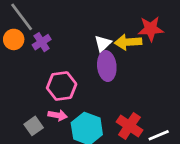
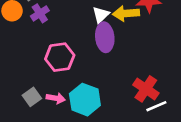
pink arrow: (58, 115) -> (56, 98), moved
red cross: (129, 126) -> (146, 89), moved

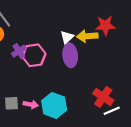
purple cross: (40, 13) -> (19, 51), moved
pink hexagon: (60, 57) -> (34, 55), moved
gray square: (32, 97) -> (12, 103), turned 32

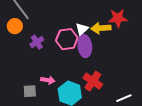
pink hexagon: (34, 55) -> (67, 39), moved
red cross: (103, 97) -> (93, 81), moved
pink arrow: (31, 104) -> (48, 80), moved

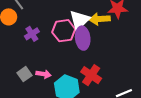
white triangle: (82, 29) -> (80, 20), size x1.5
gray square: (30, 91) -> (25, 74), moved, turned -32

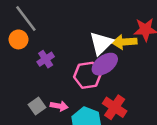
pink hexagon: (64, 31) -> (88, 75), moved
purple ellipse: (83, 38) -> (105, 64), turned 60

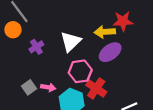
white triangle: (101, 43) -> (71, 41), moved
purple ellipse: (105, 64) -> (110, 52), moved
pink hexagon: (88, 75) -> (80, 71), moved

